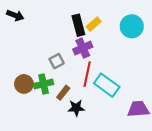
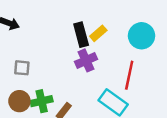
gray square: (57, 61) -> (22, 68), moved, turned 32
red line: (87, 74) -> (129, 75), moved

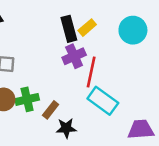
red line: (129, 75) -> (91, 72), moved

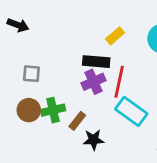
black rectangle: (69, 29) -> (96, 62), moved, turned -70
purple cross: (74, 56) -> (93, 82), moved

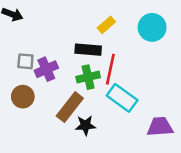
purple cross: (93, 82) -> (46, 69), moved
green cross: (53, 110) -> (88, 77), moved
brown rectangle: (77, 121) -> (70, 107), size x1.6

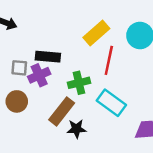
yellow rectangle: (106, 25) -> (96, 33), size x1.5
black rectangle: (88, 50) -> (48, 57), moved
red line: (110, 69) -> (109, 60), moved

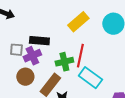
red line: (109, 60) -> (80, 56), moved
brown circle: (17, 101) -> (25, 77), moved

